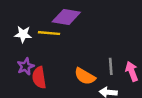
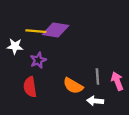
yellow line: (49, 33) -> (36, 31), moved
purple star: (26, 66) -> (38, 60), moved

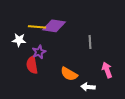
gray line: (97, 76) -> (90, 42), moved
red semicircle: (30, 87) -> (32, 65), moved

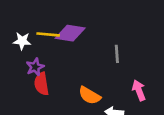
white star: (19, 40) -> (22, 41), moved
purple star: (39, 52) -> (35, 67), moved

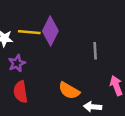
purple diamond: (70, 33) -> (50, 31), turned -72
red semicircle: (42, 84) -> (21, 92), moved

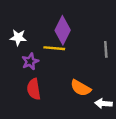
yellow line: (29, 32) -> (54, 48), moved

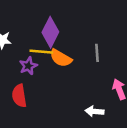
purple star: (30, 61) -> (28, 66), moved
orange semicircle: (81, 88) -> (61, 58), moved

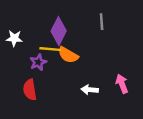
gray line: (97, 53) -> (102, 22), moved
white arrow: (94, 111) -> (90, 90), moved

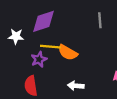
purple diamond: (59, 31) -> (44, 21), moved, turned 45
white arrow: (90, 90) -> (76, 86), moved

